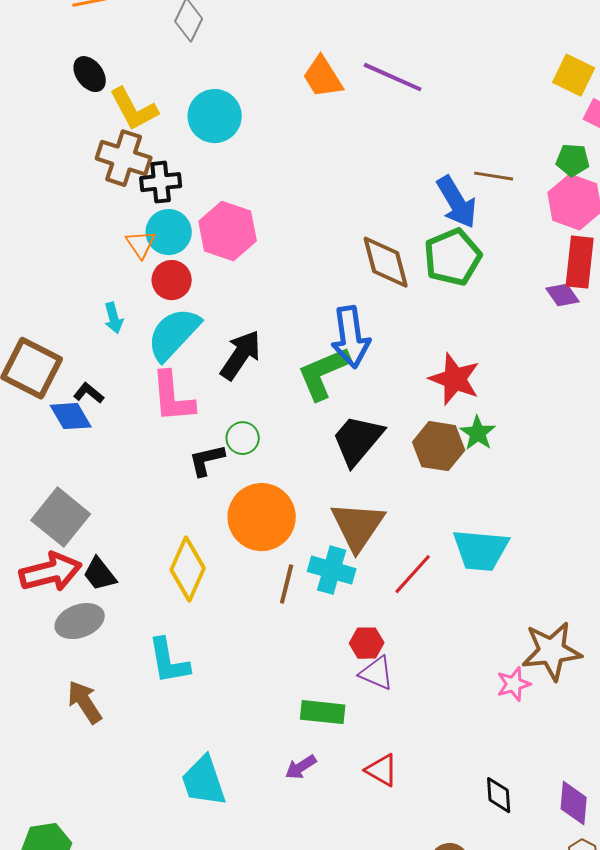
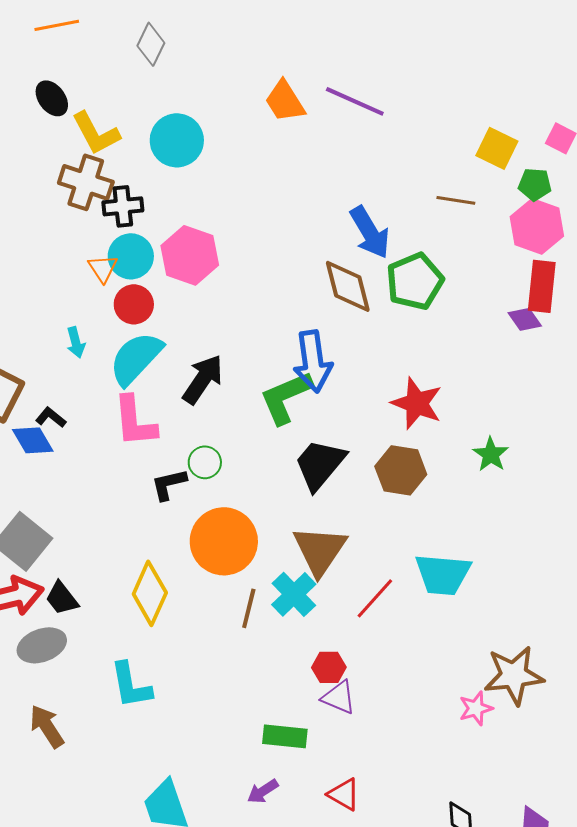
yellow square: (574, 75) -> (497, 148), moved
blue arrow: (457, 202) -> (370, 232), moved
green star: (478, 433) -> (491, 454), moved
cyan cross: (332, 570) -> (294, 594), turned 30

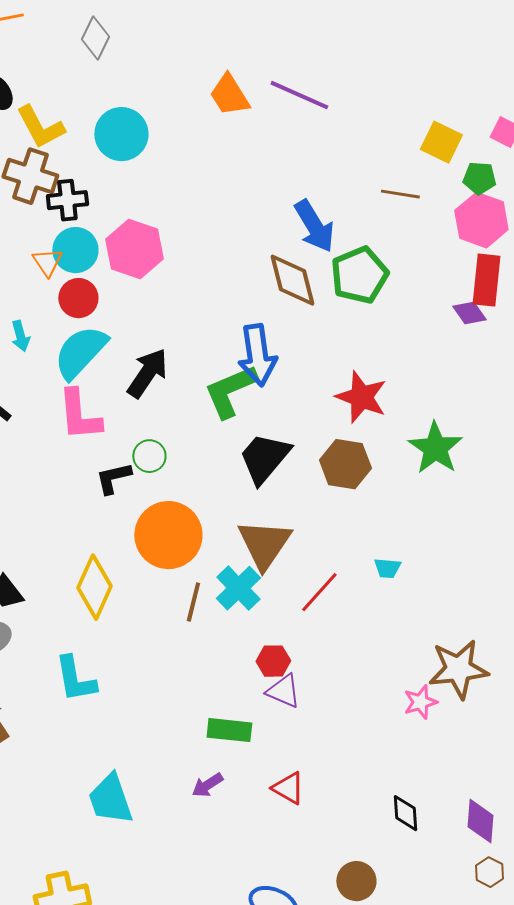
green star: (491, 454) -> (435, 448), size x1.5
cyan trapezoid: (443, 574) -> (387, 568), size x0.5

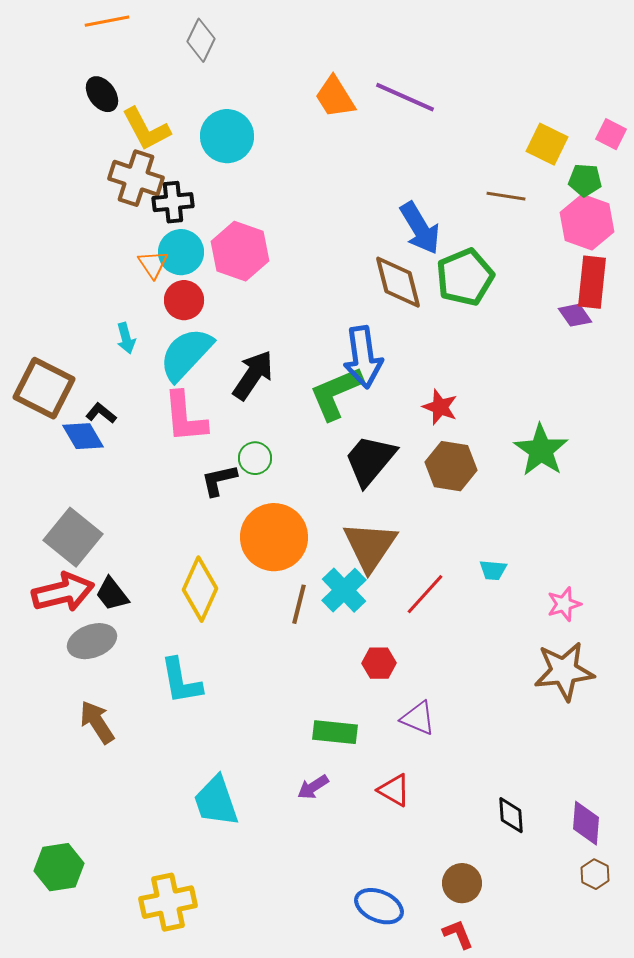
red star: (361, 397) -> (440, 407), moved, size x0.7
purple triangle: (283, 691) -> (418, 718), moved
pink star: (420, 702) -> (564, 604), moved

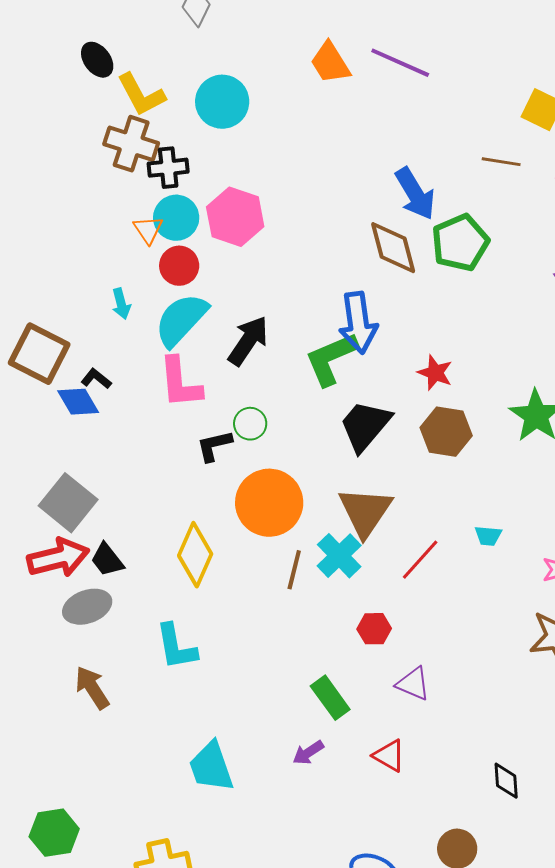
green rectangle: (335, 732) -> (330, 698), turned 48

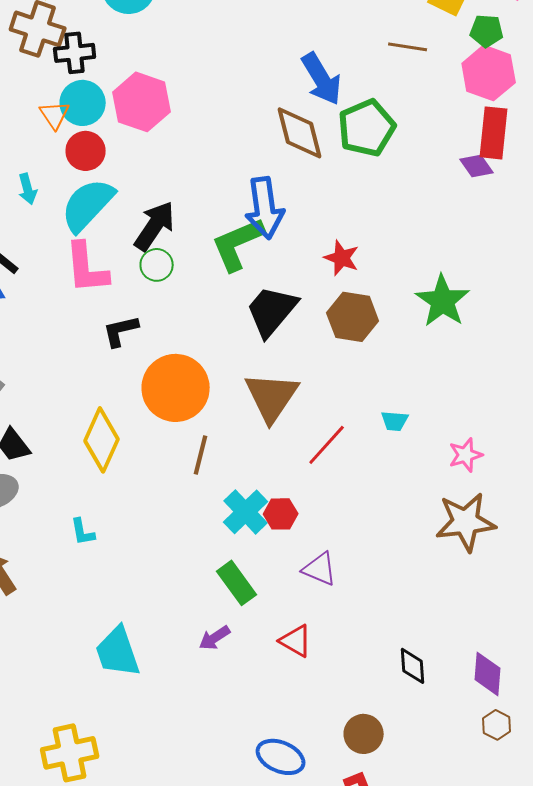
green circle: (250, 424) -> (157, 265), moved
cyan cross: (339, 556) -> (246, 512), moved
cyan L-shape: (176, 647) -> (83, 532), size x0.6

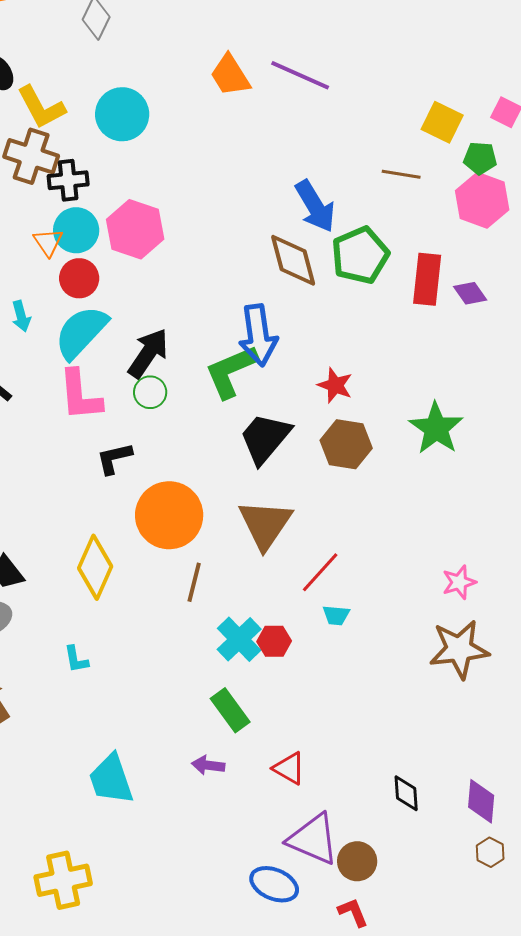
red rectangle: (494, 133) -> (427, 279), moved
cyan trapezoid: (395, 421) -> (336, 615), moved
purple triangle: (320, 569) -> (313, 839), moved, size x1.5
purple arrow: (215, 638) -> (208, 765), turned 40

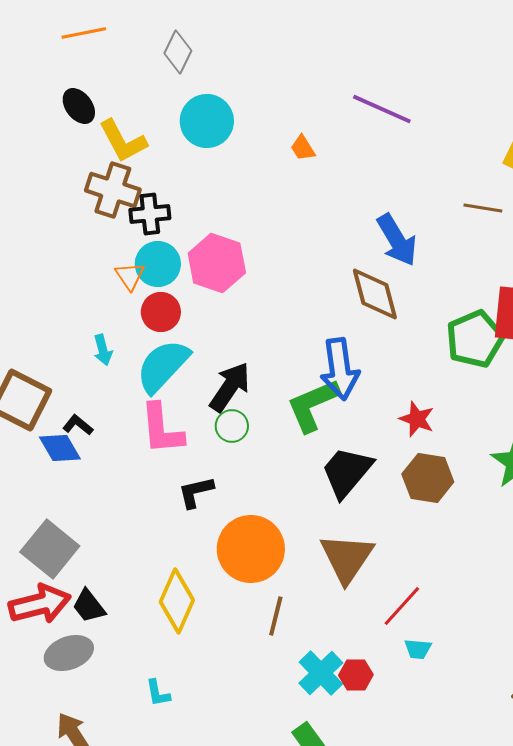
orange trapezoid: (230, 75) -> (303, 148), moved, size x0.6
cyan circle: (122, 114) -> (207, 121), moved
green pentagon: (360, 255) -> (475, 339), moved

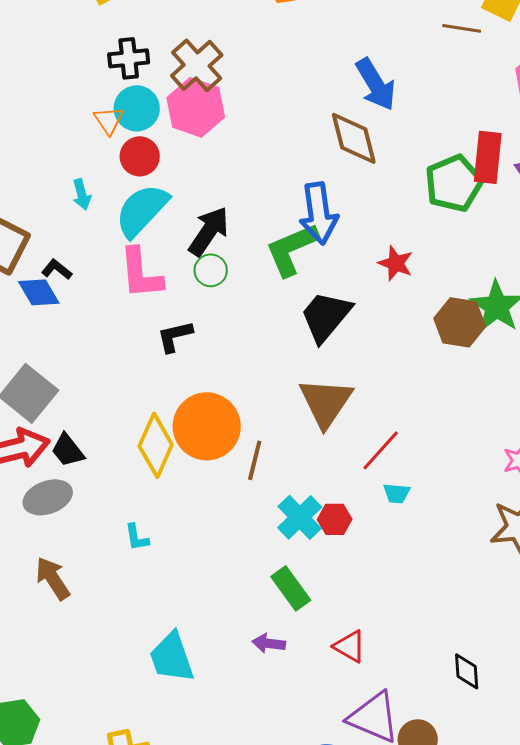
brown cross: (113, 190) -> (197, 65), moved, turned 30
brown line: (483, 208) -> (462, 28), moved
brown hexagon: (428, 478) -> (460, 322), moved
orange circle: (251, 549) -> (207, 426), moved

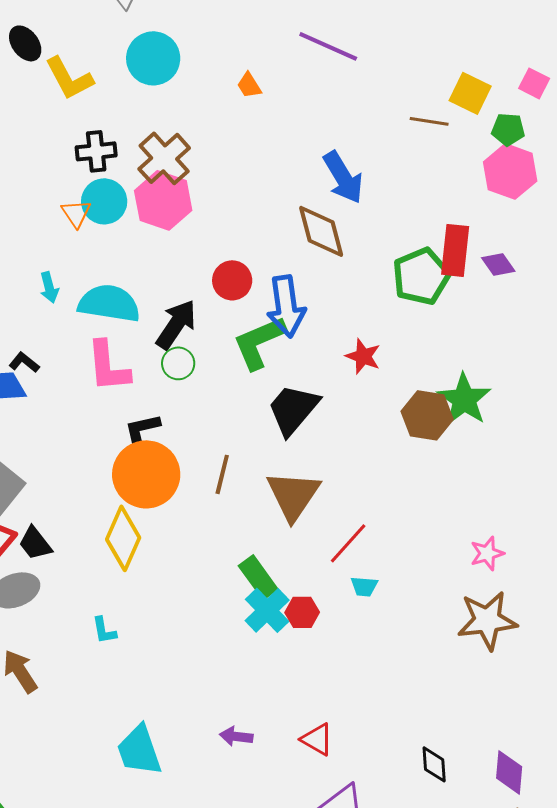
red circle: (140, 156) -> (232, 280), moved
cyan semicircle: (142, 210) -> (109, 303), turned 56
orange circle: (207, 426) -> (146, 474), moved
brown line: (255, 460) -> (222, 474), moved
green rectangle: (291, 588) -> (258, 577), moved

